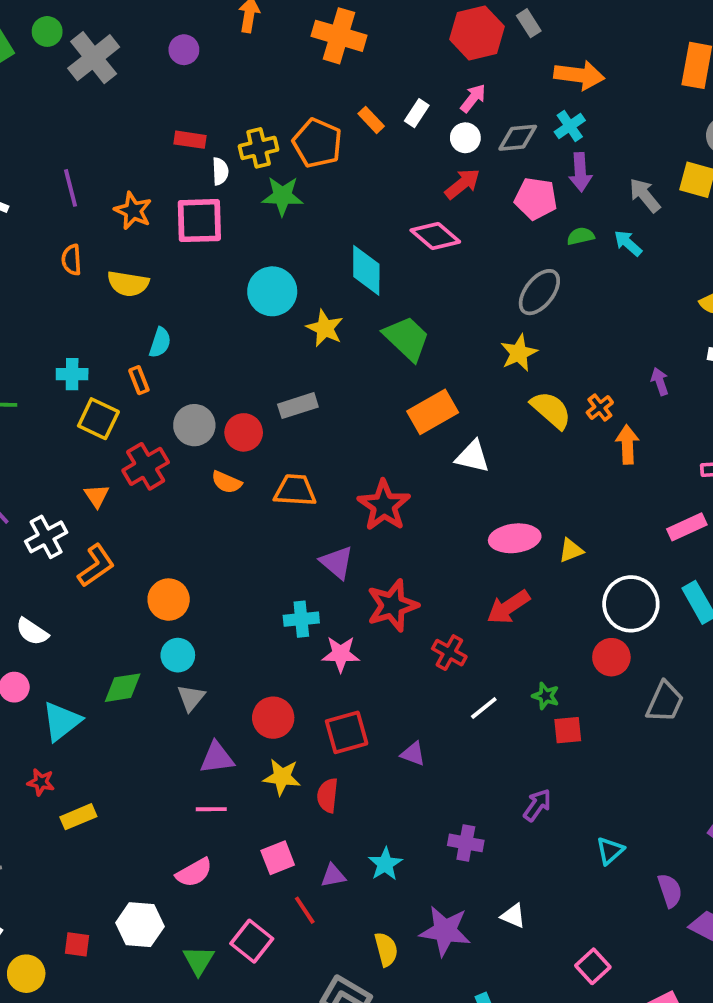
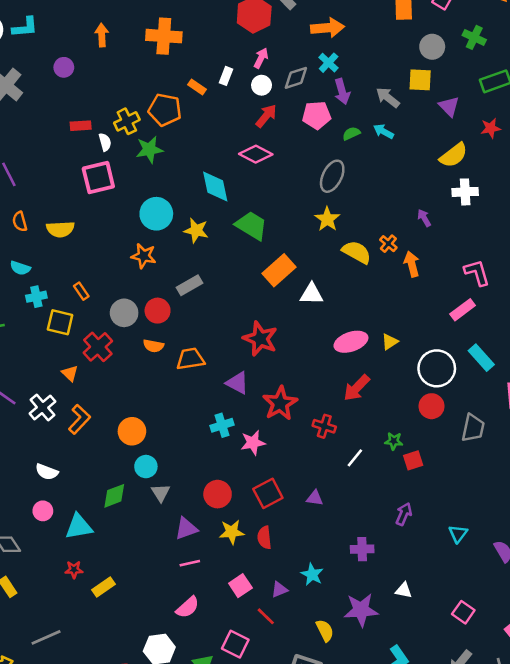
orange star: (133, 211) -> (144, 256), moved
cyan semicircle: (160, 343) -> (20, 268), moved, turned 102
orange trapezoid: (295, 490) -> (190, 359), moved
cyan triangle: (61, 721) -> (79, 527), turned 40

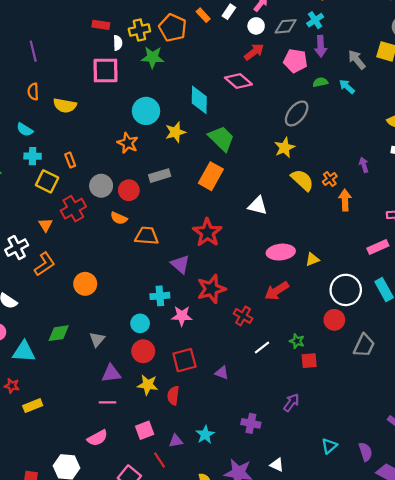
yellow star: (196, 230) -> (175, 132), turned 30
orange rectangle: (279, 270) -> (211, 176), moved, turned -32
cyan circle: (146, 467) -> (140, 323), moved
cyan triangle: (458, 534) -> (329, 446), moved

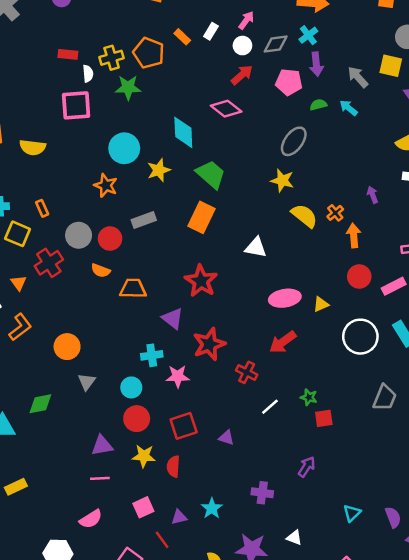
yellow star: (285, 148) -> (282, 180), turned -30
red circle: (334, 320) -> (359, 276), moved
gray triangle: (97, 339) -> (87, 382), moved

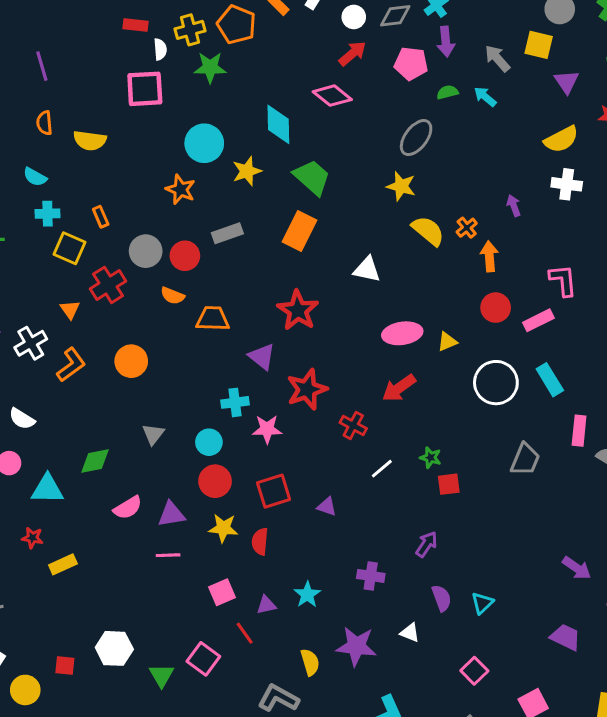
orange circle: (67, 347) -> (131, 361), moved
purple semicircle: (393, 517) -> (442, 598), moved
pink semicircle: (91, 519) -> (128, 508), moved

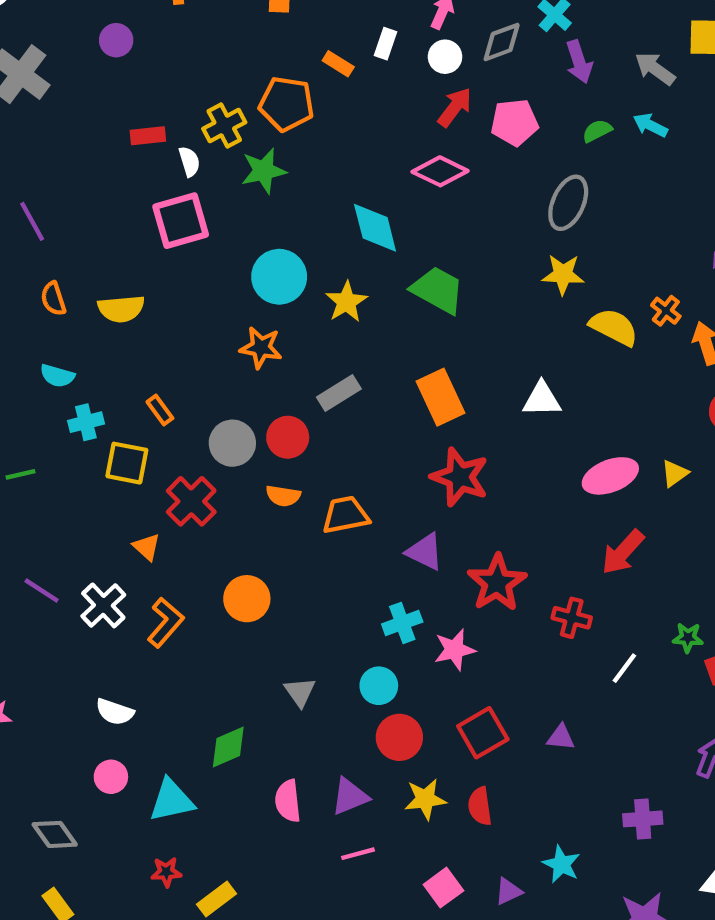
pink pentagon: (411, 63) -> (514, 122), moved
orange rectangle: (300, 231) -> (441, 397), moved, turned -39
pink semicircle: (128, 508) -> (288, 801), turned 128

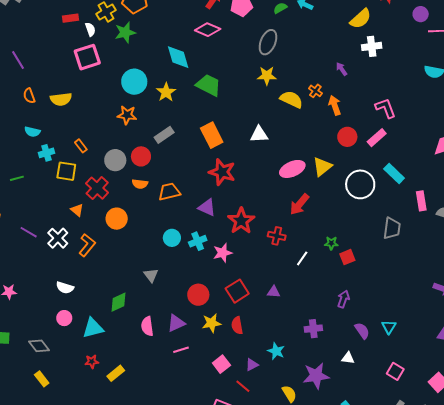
yellow triangle: (675, 473) -> (322, 167), size x1.5
orange circle: (247, 599) -> (117, 219), moved
cyan circle: (379, 686) -> (172, 238), moved

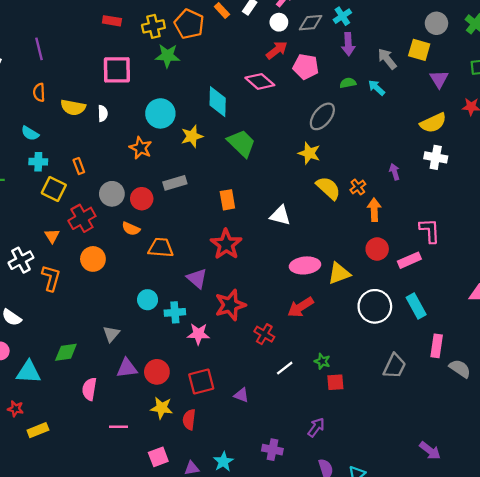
white semicircle: (90, 29) -> (103, 113), moved
orange rectangle: (212, 135) -> (227, 200), size x0.7
orange L-shape: (87, 245) -> (51, 278), turned -40
purple triangle: (176, 323) -> (127, 368), moved

